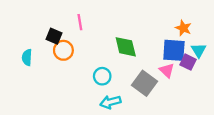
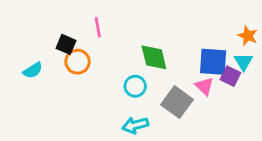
orange star: (183, 28) -> (248, 36), moved
cyan semicircle: (27, 57) -> (33, 70), turned -126
cyan circle: (102, 76) -> (135, 86), moved

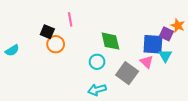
cyan triangle: (243, 62) -> (165, 56), moved
cyan semicircle: (33, 70) -> (12, 50), moved
purple square: (230, 76) -> (166, 34), moved

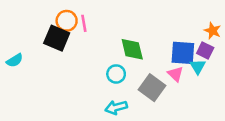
black square: (47, 32) -> (57, 38), size x1.5
purple square: (166, 34) -> (205, 50), moved
orange circle: (56, 44) -> (67, 21), moved

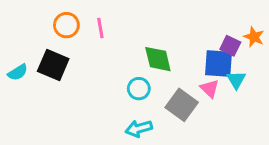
orange circle: (67, 21) -> (66, 25), moved
black square: (57, 38) -> (53, 65), moved
purple square: (205, 50) -> (230, 46), moved

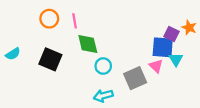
green diamond: (158, 59) -> (88, 44), moved
black square: (53, 65) -> (50, 59), moved
gray square: (182, 105) -> (135, 78), turned 30

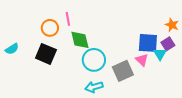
orange circle: (49, 19) -> (50, 28), moved
purple square: (171, 34) -> (168, 44), moved, turned 32
cyan circle: (103, 66) -> (94, 60), size x1.5

